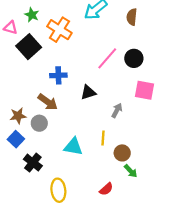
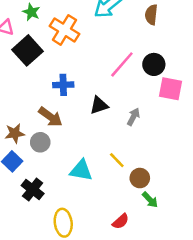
pink square: (145, 90) -> (170, 89), moved
gray arrow: (117, 110) -> (133, 117), moved
yellow line: (103, 138) -> (117, 160), turned -48

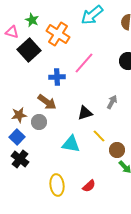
pink line: (122, 64) -> (84, 63), moved
black triangle: (99, 105) -> (85, 113), moved
black cross: (33, 190) -> (20, 159), moved
red semicircle: (121, 221) -> (89, 186), moved

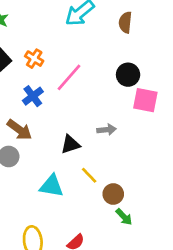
orange cross: (58, 34) -> (34, 59), moved, size x0.6
blue cross: (57, 77) -> (33, 96), turned -35
gray arrow: (112, 102) -> (107, 130), turned 56

